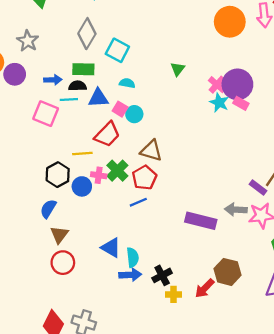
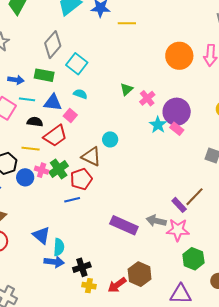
pink cross: (217, 85) -> (147, 98), moved
black semicircle: (77, 86) -> (35, 122), moved
cyan circle: (134, 114) -> (110, 139), moved

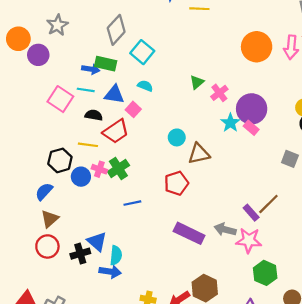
blue arrow: (16, 80) -> (91, 69), moved
brown triangle: (91, 157) -> (199, 154), moved, turned -40
red pentagon: (81, 179) -> (176, 183), moved
black cross: (82, 267) -> (80, 254), moved

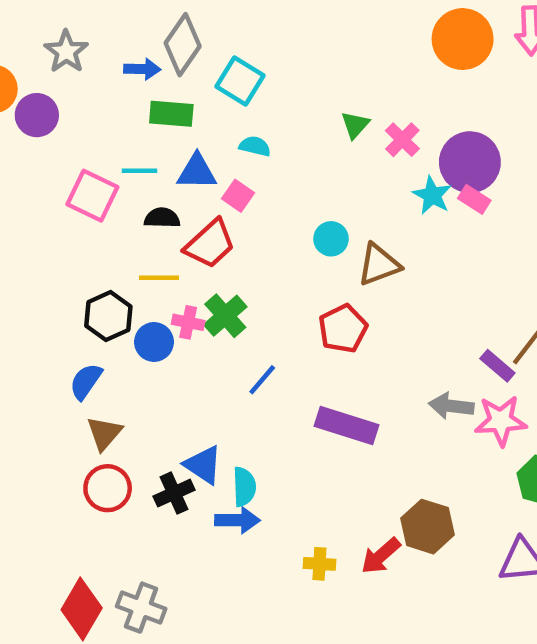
blue arrow: (91, 69) -> (142, 69), moved
blue line: (132, 203) -> (262, 380), turned -30
purple rectangle: (189, 233) -> (347, 425), moved

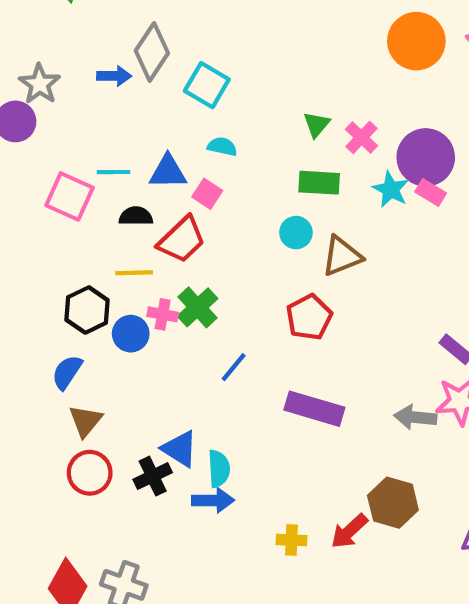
gray star: (66, 52) -> (40, 84), moved
green rectangle: (171, 114) -> (319, 183), moved
gray arrow: (451, 406) -> (415, 417), moved

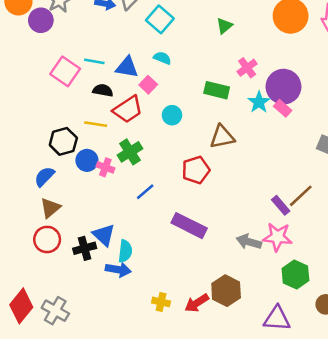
green triangle: (317, 124) -> (224, 26), moved
cyan circle: (296, 233) -> (172, 115), moved
pink cross: (163, 314) -> (105, 167), moved

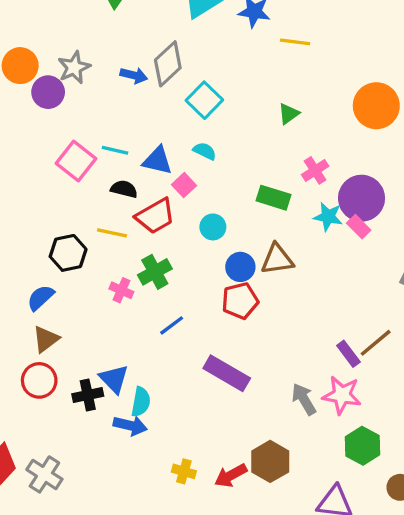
cyan star: (259, 102) -> (328, 217), turned -30
blue circle: (87, 160) -> (240, 267), moved
gray arrow: (249, 242) -> (304, 399), turned 40

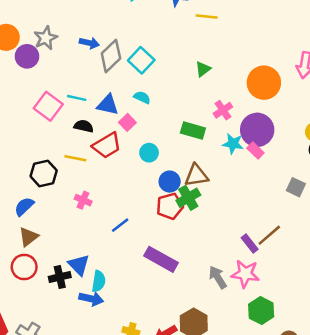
gray diamond: (168, 64) -> (111, 56), moved
orange circle: (376, 106) -> (264, 83), moved
green cross: (155, 272) -> (188, 198), moved

